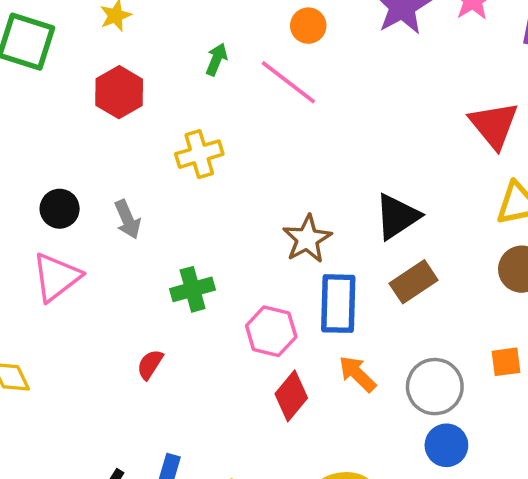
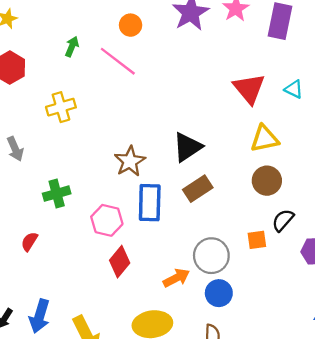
orange arrow: (357, 374) -> (176, 278), moved, turned 108

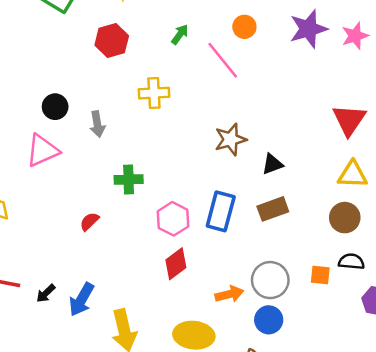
black triangle: (187, 147) -> (272, 164), size x0.7
brown star: (130, 161) -> (231, 139), moved
black semicircle: (283, 220) -> (351, 262), turned 40

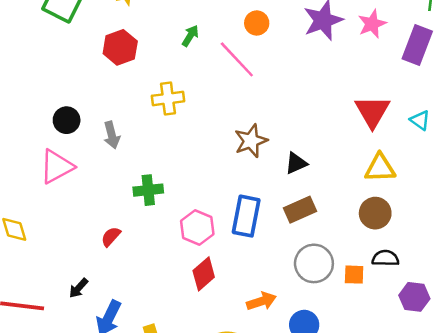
gray circle: (270, 280) -> (314, 263), moved
black arrow: (46, 293) -> (78, 288), moved

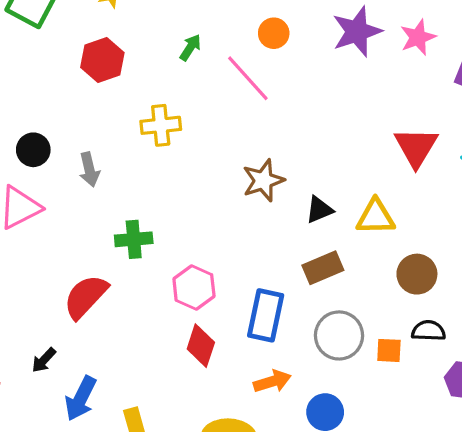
yellow triangle: (380, 168) -> (376, 217), moved
blue rectangle: (246, 216) -> (266, 315), moved
red semicircle: (111, 237) -> (86, 297), size x1.8
red diamond: (204, 274) -> (201, 346), turned -32

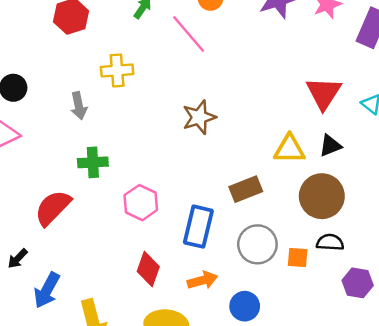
gray arrow: (89, 170) -> (79, 106), moved
black triangle: (319, 210) -> (330, 146), moved
brown circle: (417, 274) -> (322, 196), size x1.4
red diamond: (201, 346) -> (148, 269), moved

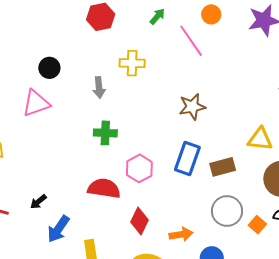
red semicircle: (53, 208) -> (104, 188), moved, turned 48
blue rectangle: (198, 227) -> (187, 158), moved
orange square: (298, 257) -> (257, 225), turned 30

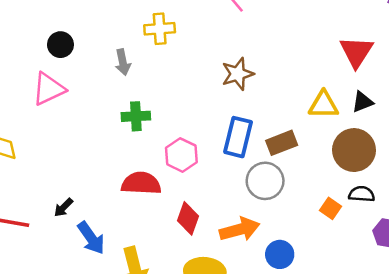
gray circle: (227, 211) -> (265, 181), moved
blue arrow: (58, 229) -> (91, 238), turned -64
orange arrow: (181, 234) -> (240, 229), size x1.4

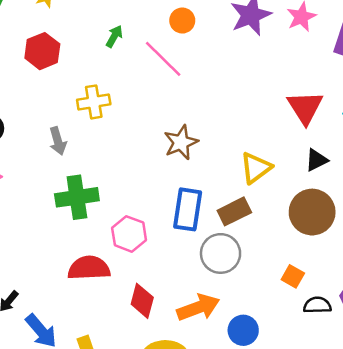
yellow triangle: (323, 105) -> (256, 168), moved, turned -32
green cross: (136, 116) -> (77, 197), size x1.4
black semicircle: (362, 194) -> (317, 305), moved

